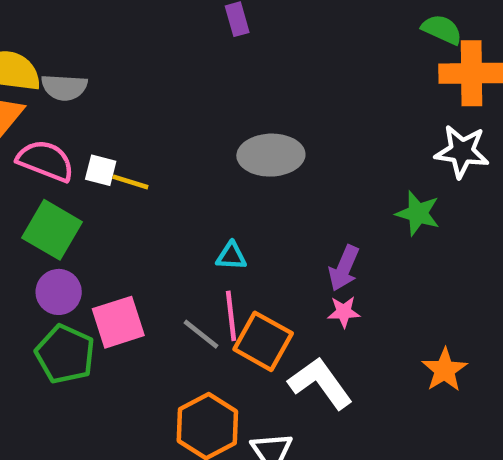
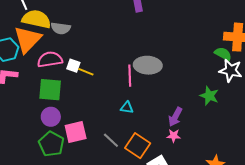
green semicircle: (442, 29) -> (223, 54), moved
pink semicircle: (45, 161) -> (50, 59), turned -35
green square: (52, 230) -> (50, 90), turned -30
pink line: (231, 316) -> (130, 76), moved

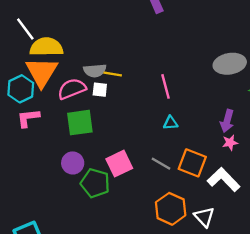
gray semicircle: (61, 28) -> (95, 71), moved
gray ellipse: (148, 65) -> (230, 64), moved
yellow line: (86, 72) -> (113, 74), moved
purple circle: (51, 117) -> (73, 163), moved

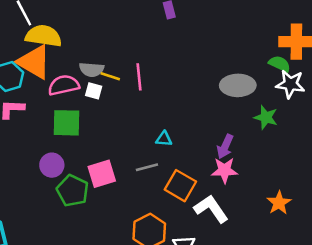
orange triangle: (42, 72) -> (34, 62), turned -40
pink line: (166, 86) -> (139, 77), moved
pink star: (230, 143) -> (225, 170), size x1.5
gray line: (161, 164) -> (147, 167), moved, turned -54

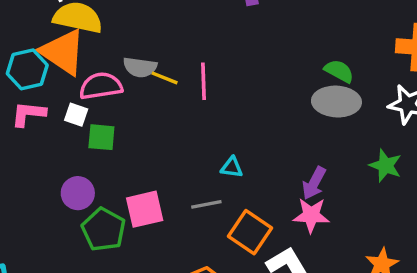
green semicircle: (280, 64) -> (339, 71), moved
white square: (94, 91) -> (76, 115), moved
green star: (266, 117) -> (385, 165), moved
green square: (67, 123) -> (101, 137), size x0.7

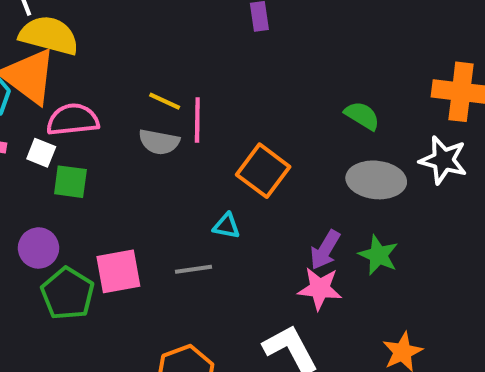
gray semicircle: (140, 67) -> (159, 142), moved
yellow line: (165, 78) -> (165, 101), moved
gray ellipse: (336, 102) -> (376, 180), moved
green star: (385, 165) -> (378, 255), moved
orange square: (250, 232) -> (263, 171), moved

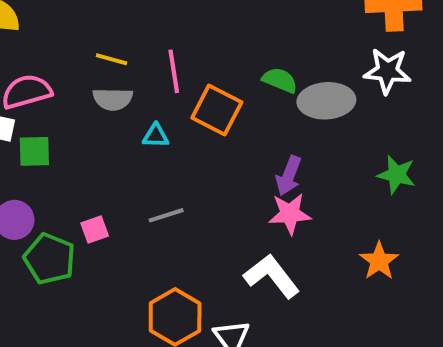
green semicircle: (362, 116) -> (280, 80), moved
pink line: (197, 120) -> (174, 71), moved
cyan triangle: (226, 226) -> (156, 136), moved
green star: (378, 255) -> (396, 175), moved
pink square: (118, 271) -> (95, 229), size x0.6

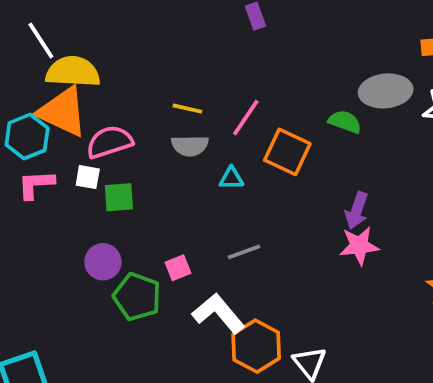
pink line: (174, 71) -> (246, 118), turned 45
gray ellipse: (326, 101) -> (386, 91), moved
white L-shape: (272, 276) -> (218, 313), moved

